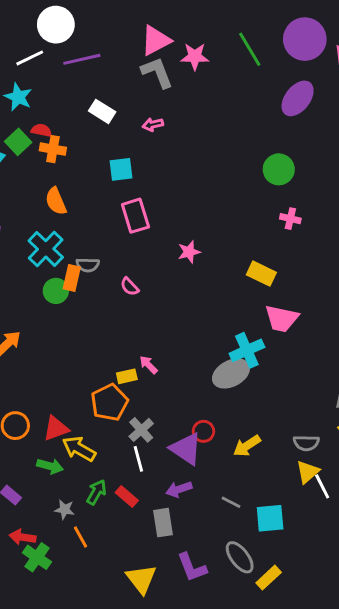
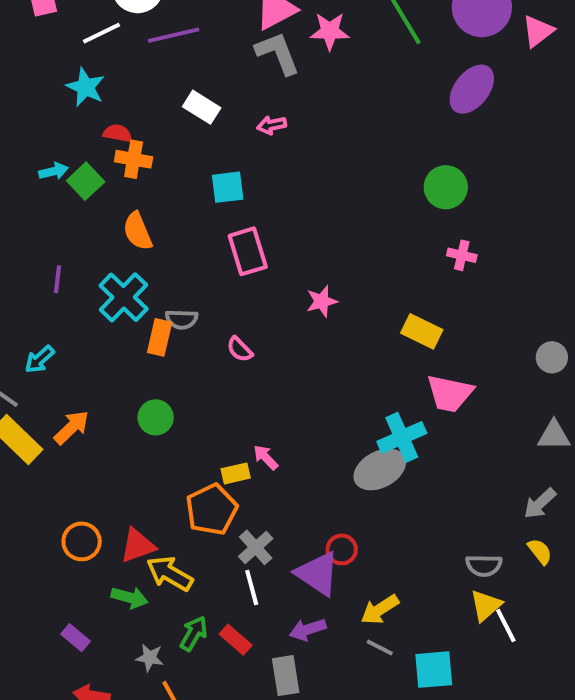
green square: (18, 142) -> (86, 181), moved
green circle: (56, 291) -> (156, 417), moved
yellow arrow: (247, 446) -> (380, 610), moved

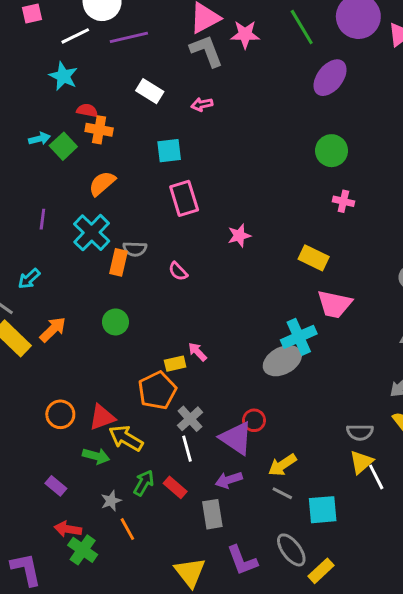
purple ellipse: (472, 89) -> (330, 78), moved
orange semicircle: (138, 231) -> (102, 183), turned 72
gray star: (150, 658) -> (111, 501), turned -30

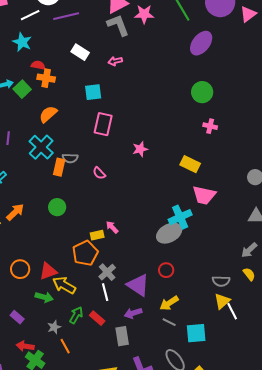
pink rectangle: (184, 198) -> (103, 124), turned 30
red circle: (254, 420) -> (166, 270), moved

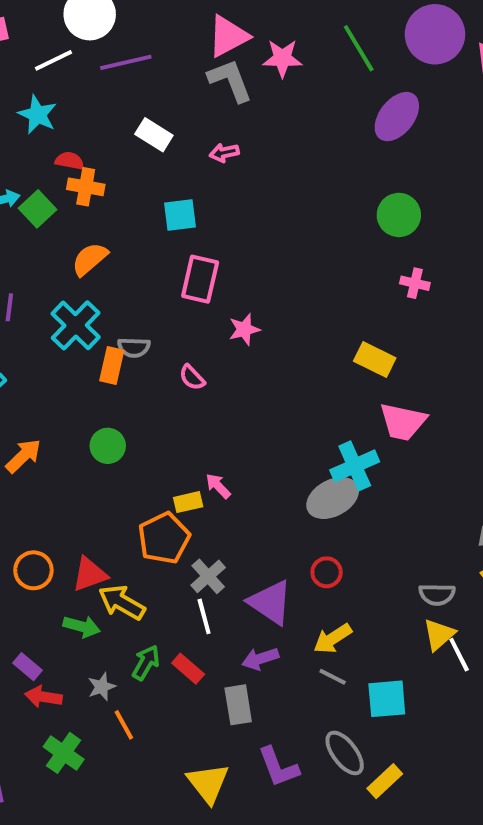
pink star: (140, 149) -> (244, 329), moved
red arrow: (25, 346) -> (43, 697), moved

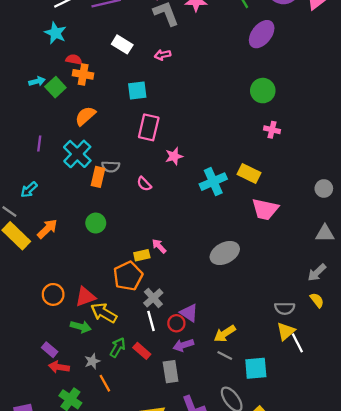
cyan cross: (355, 466) -> (213, 182), moved
red circle: (327, 572) -> (176, 323), moved
purple triangle: (270, 602) -> (189, 313), size x0.7

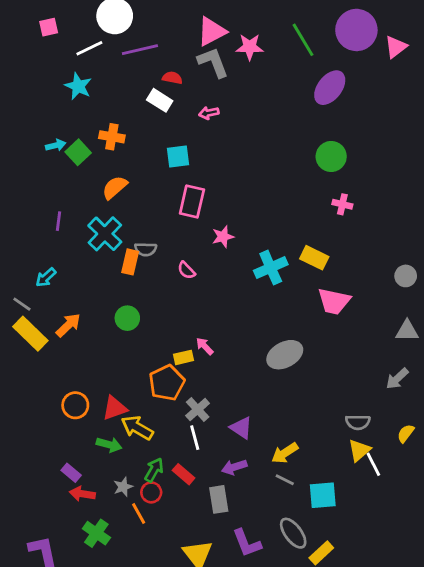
red semicircle: (74, 59) -> (172, 78), moved
yellow semicircle: (317, 300) -> (406, 433), moved, turned -105
red circle: (176, 323) -> (151, 492), moved

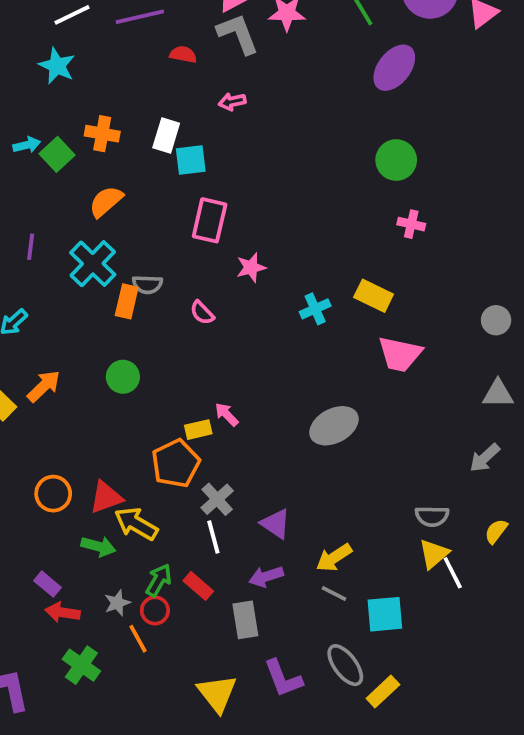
white rectangle: (160, 100) -> (166, 136), moved, turned 75
cyan cross: (271, 268) -> (315, 309), size x0.7

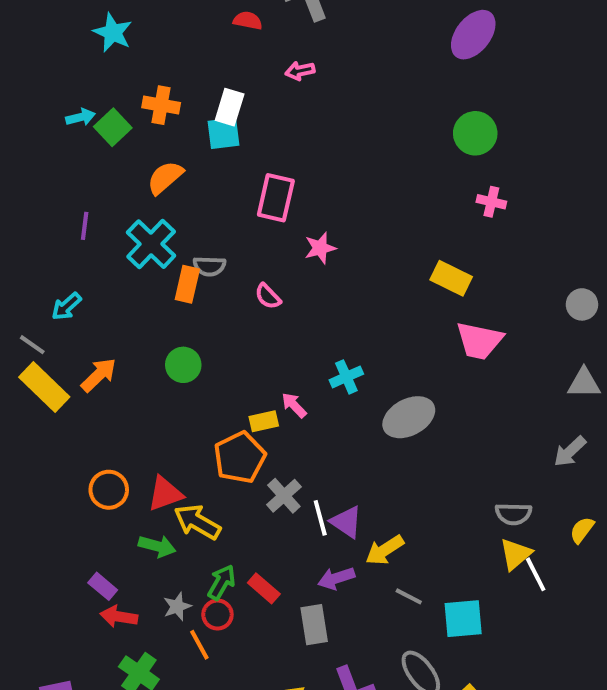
cyan square: (191, 160) -> (224, 133), moved
cyan cross: (315, 309) -> (346, 377), moved
white line: (213, 537) -> (320, 518), moved
yellow arrow: (334, 558) -> (385, 550), moved

